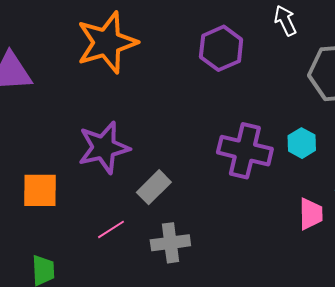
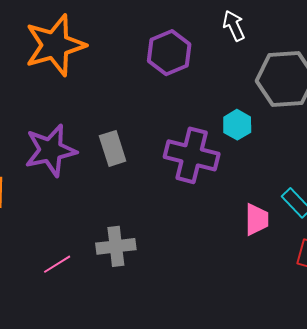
cyan hexagon: (302, 143) -> (237, 125), moved
gray rectangle: (154, 187) -> (113, 148), moved, turned -64
pink line: (111, 229) -> (57, 264), moved

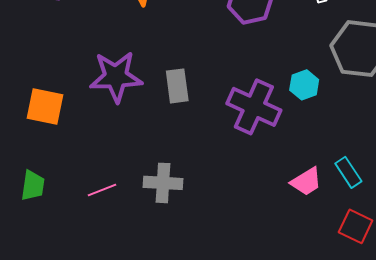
pink trapezoid: (257, 219) -> (306, 182), turned 48

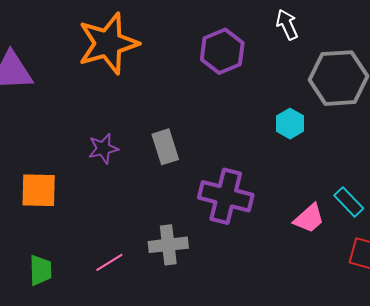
purple star: (116, 77) -> (103, 149), size x0.6
purple cross: (254, 107) -> (226, 196), moved

